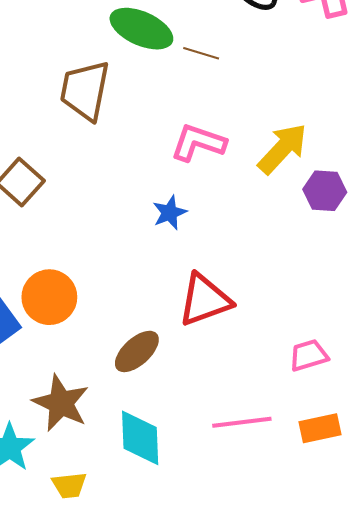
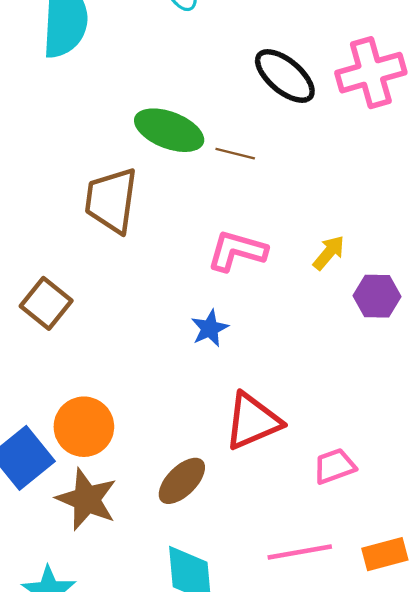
yellow arrow: (283, 149) -> (329, 253), size x0.6
pink trapezoid: (309, 355) -> (334, 466), moved
brown star: (61, 403) -> (87, 499), moved

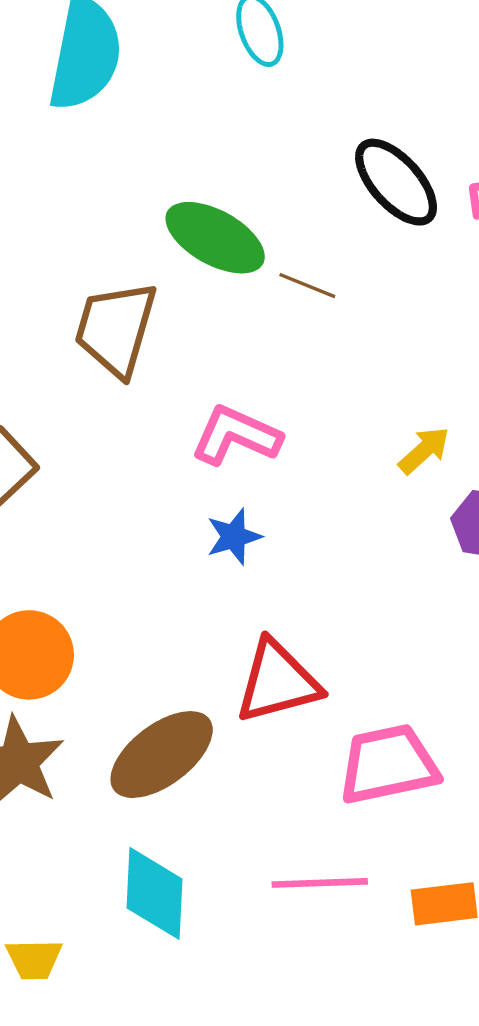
pink L-shape: (237, 251) -> (236, 435), moved
pink trapezoid: (334, 466) -> (388, 764), size x1.6
brown ellipse: (182, 481) -> (162, 755), size x1.4

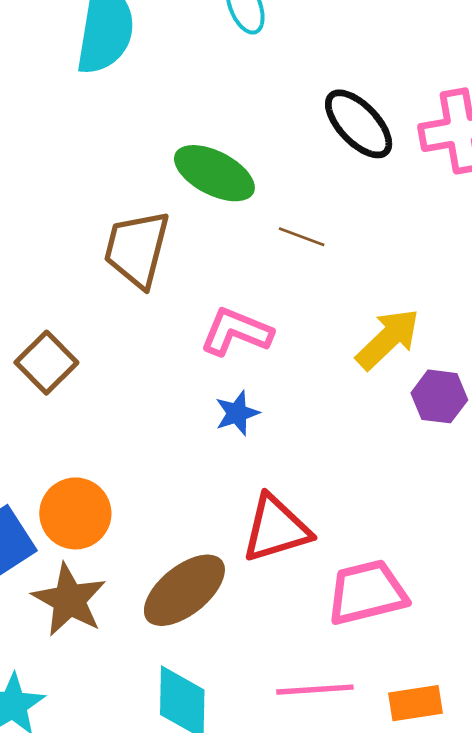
brown line: (307, 286) -> (302, 237), moved
yellow arrow: (424, 450) -> (388, 339), size x1.6

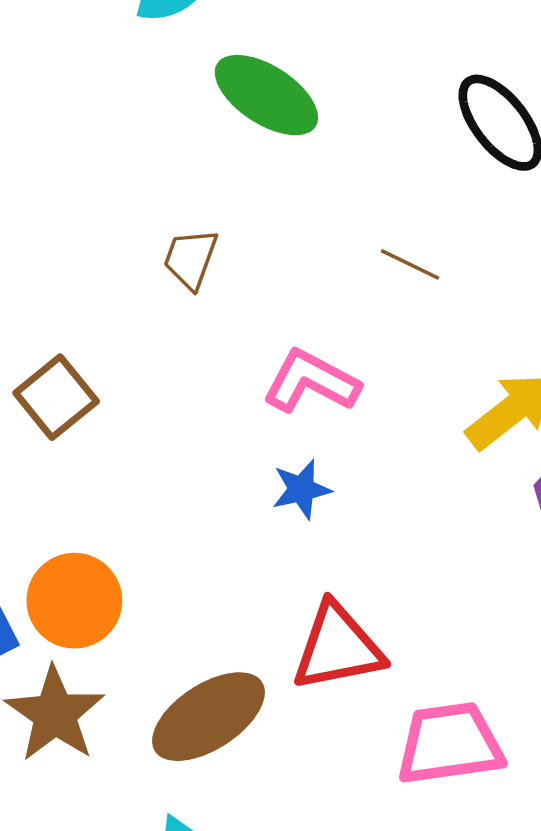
green ellipse: (214, 173) -> (266, 95), moved
brown trapezoid: (137, 249) -> (191, 259), size x0.6

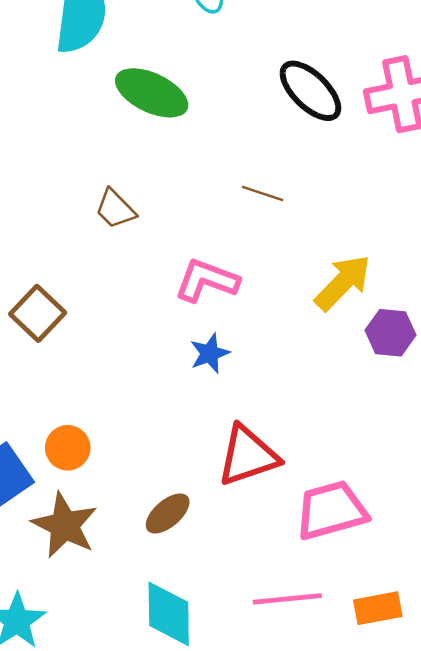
brown trapezoid: (191, 259) -> (115, 209), turned -57
orange circle: (74, 601) -> (68, 448), size x0.7
brown ellipse: (208, 717) -> (168, 513), size x0.6

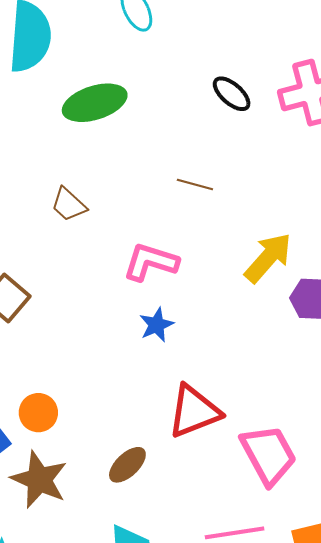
black ellipse: (310, 91) -> (232, 94), size x0.7
green ellipse: (152, 93) -> (95, 103), turned -40
pink trapezoid: (331, 510) -> (268, 455), turned 80

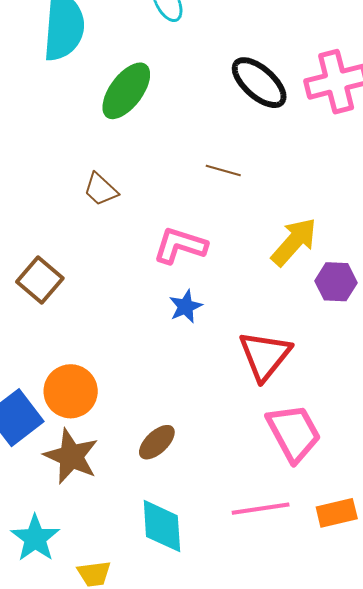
black ellipse: (232, 94) -> (259, 83), size x1.5
green ellipse: (95, 103) -> (126, 91), turned -36
red triangle: (194, 411) -> (265, 356), moved, turned -30
orange circle: (38, 413) -> (71, 391), size x1.4

